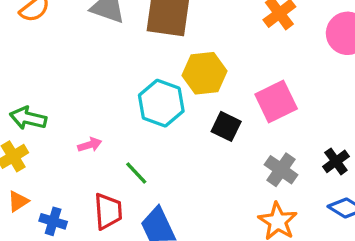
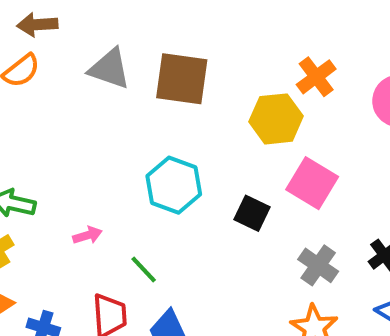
yellow hexagon: (205, 73) -> (276, 119), moved
pink square: (276, 102) -> (312, 183), turned -33

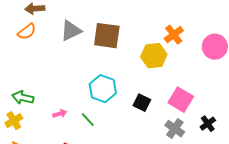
gray triangle: (110, 69) -> (71, 31), turned -45
pink square: (312, 183) -> (181, 100), moved
green line: (144, 269) -> (88, 120), moved

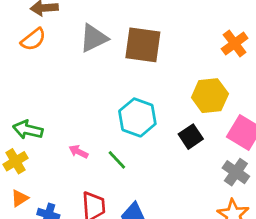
yellow hexagon: (154, 56) -> (210, 96), moved
black square: (142, 103) -> (191, 137), turned 30
pink arrow: (60, 114) -> (78, 152), turned -136

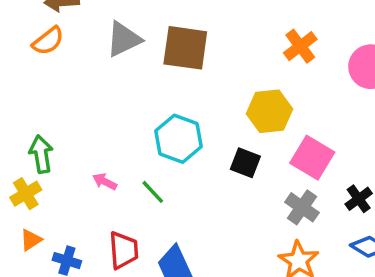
green arrow: (28, 130) -> (41, 154), turned 68
black square: (191, 137) -> (245, 163), turned -35

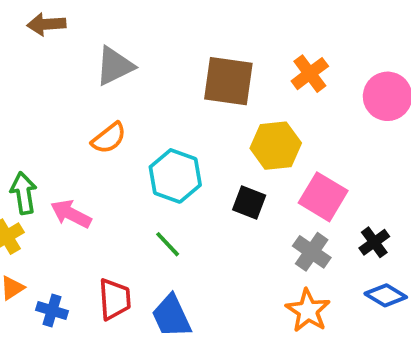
orange semicircle: (48, 41) -> (109, 138), moved
brown square: (185, 48) -> (228, 81), moved
pink arrow: (105, 182) -> (71, 214), moved, size x1.5
green line: (153, 192) -> (168, 244), moved

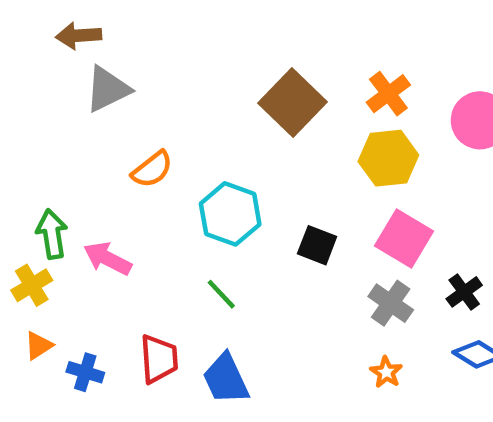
gray triangle: (115, 66) -> (108, 89), moved
brown square: (228, 81) -> (293, 103), turned 36
yellow hexagon: (276, 146) -> (388, 158), moved
orange star: (308, 311) -> (386, 372), size x0.6

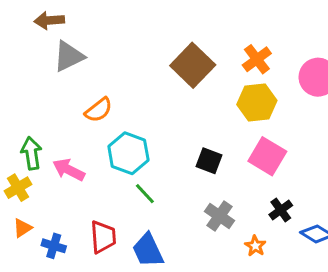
cyan hexagon: (230, 214) -> (128, 153), moved
black cross: (464, 292) -> (281, 210), moved
gray cross: (391, 303) -> (220, 216), moved

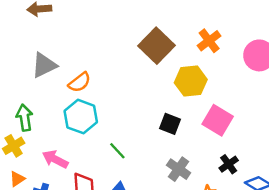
gray triangle: (69, 56) -> (44, 65), moved
yellow hexagon: (257, 103) -> (191, 81), moved
cyan hexagon: (128, 153) -> (81, 117), moved
pink arrow: (69, 170) -> (55, 159), moved

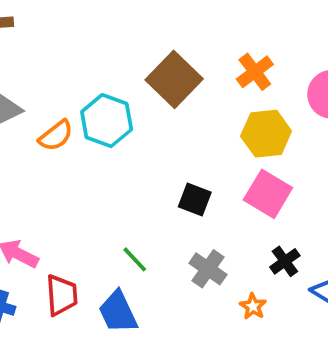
yellow hexagon: (191, 81) -> (266, 134), moved
cyan hexagon: (81, 117) -> (107, 121), moved
green line: (117, 151) -> (135, 259), moved

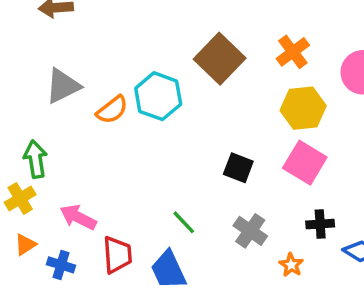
black cross: (285, 261) -> (320, 224), turned 32

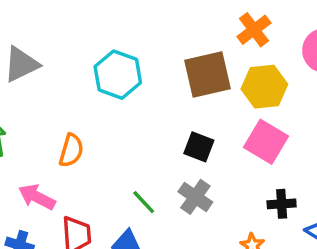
brown square: (220, 59) -> (207, 75), moved, turned 33
orange semicircle: (112, 110) -> (71, 150), moved, turned -36
gray cross: (250, 231) -> (195, 197), moved

